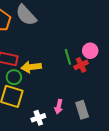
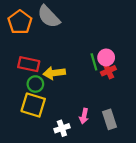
pink circle: (90, 51) -> (106, 57), moved

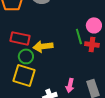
pink circle: (106, 57) -> (94, 25), moved
red cross: (108, 71) -> (92, 44), turned 32

